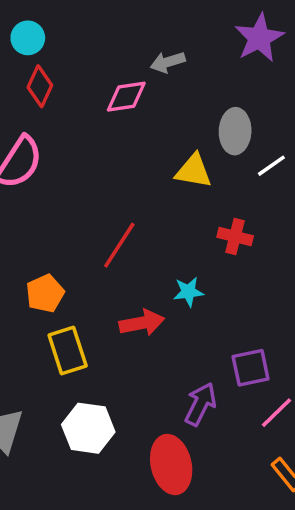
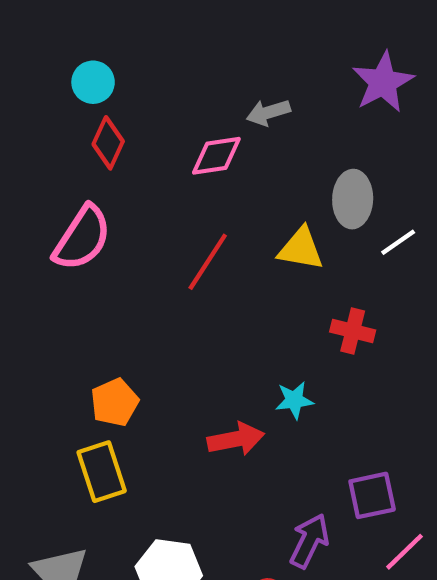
red line: (119, 245) -> (208, 262), moved
yellow rectangle: (68, 350) -> (102, 472), moved

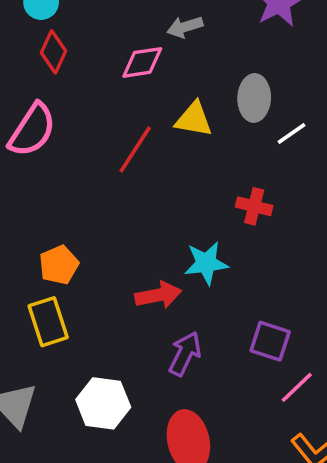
yellow triangle: (301, 249) -> (194, 119), moved
cyan star: (294, 400) -> (206, 263), size x1.4
purple square: (372, 495) -> (270, 341), turned 30
purple arrow: (309, 541) -> (185, 354), moved

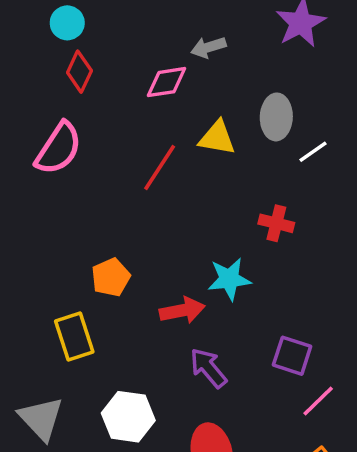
orange pentagon: (59, 265) -> (111, 277), moved
purple arrow: (185, 354) -> (208, 368), turned -66

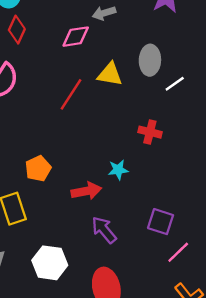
cyan star: (229, 279) -> (118, 170), size x0.7

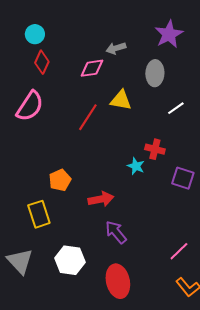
gray ellipse: (150, 60) -> (155, 73), moved
cyan star: (118, 170) -> (136, 166), moved, turned 30
purple square: (161, 222) -> (183, 178), moved

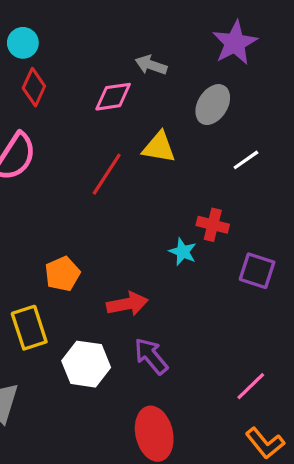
gray arrow: (116, 48) -> (151, 65), turned 36
gray ellipse: (155, 73) -> (213, 105), turned 30
white hexagon: (70, 260) -> (86, 364), moved

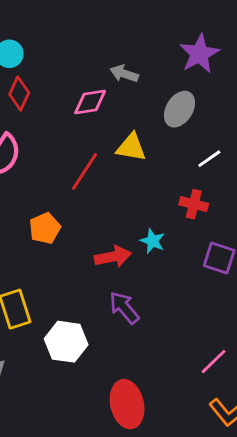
red cross: (213, 225) -> (194, 204), moved
orange pentagon: (62, 274) -> (45, 228), moved
red arrow: (127, 304) -> (113, 257), moved
purple arrow: (151, 356) -> (124, 308), moved

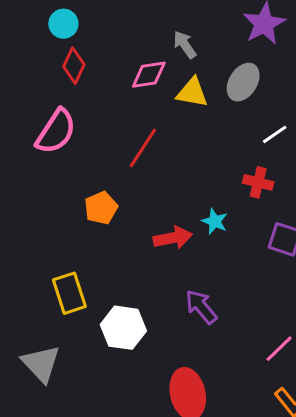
gray arrow: (124, 74) -> (185, 45), turned 36
yellow triangle: (131, 147) -> (192, 93), moved
purple arrow: (124, 308) -> (201, 307), moved

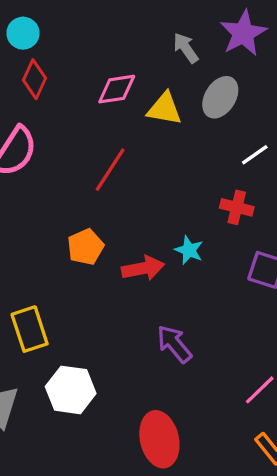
gray arrow: (185, 45) -> (186, 48), moved
orange pentagon: (101, 208) -> (85, 247), moved
white hexagon: (123, 328) -> (71, 390), moved

